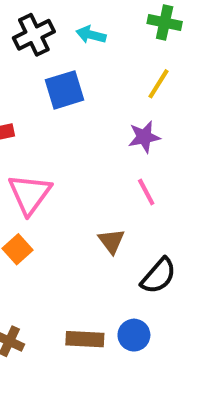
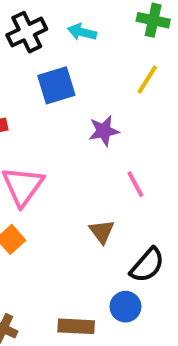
purple star: (144, 137) -> (104, 131), moved
blue circle: (134, 335) -> (125, 307), moved

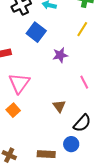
blue square: (56, 85) -> (36, 32), turned -36
pink line: (135, 184) -> (84, 82), moved

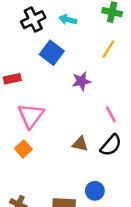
brown triangle: (59, 106) -> (80, 144), turned -40
black semicircle: (82, 123) -> (111, 145), moved

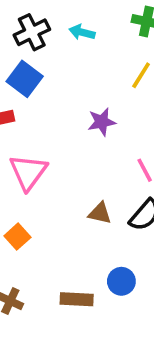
blue square: (52, 53) -> (25, 79), moved
orange square: (23, 149) -> (17, 237), moved

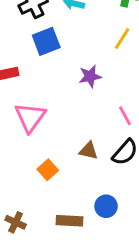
blue square: (25, 79) -> (46, 41), moved, turned 32
orange square: (17, 237) -> (48, 170), moved

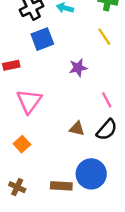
yellow line: (122, 38) -> (104, 37), turned -66
orange square: (48, 170) -> (22, 144), moved
blue circle: (106, 206) -> (91, 174), size x1.6

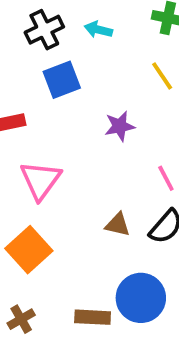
orange square: (22, 144) -> (29, 250), size x1.6
brown cross: (17, 187) -> (21, 319), turned 35

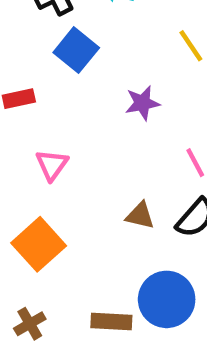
blue square: (62, 80) -> (76, 50), turned -30
pink triangle: (40, 180) -> (52, 165), size x0.7

